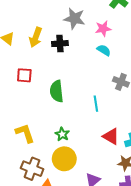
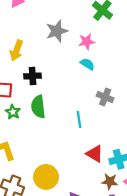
gray star: (74, 19) -> (57, 31), turned -30
black cross: (60, 44) -> (33, 76), moved
green star: (62, 134) -> (13, 112), moved

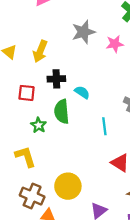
cyan semicircle: (87, 64) -> (82, 92), moved
green star: (13, 112) -> (39, 125), moved

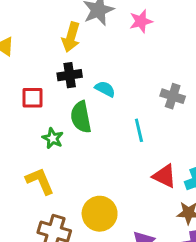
yellow arrow: (40, 51) -> (71, 37), moved

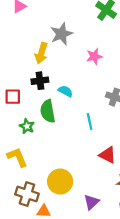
pink star: (141, 21) -> (94, 56), moved

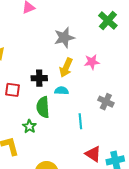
yellow arrow: (41, 53) -> (66, 68), moved
cyan semicircle: (65, 91) -> (62, 91), turned -32
green star: (27, 126) -> (29, 126), moved

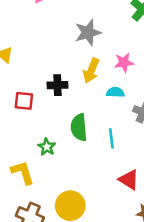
cyan semicircle: (62, 91) -> (115, 92), moved
green semicircle: (43, 107) -> (79, 127), moved

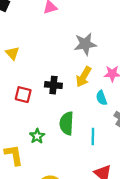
cyan semicircle: (115, 92) -> (101, 98), turned -120

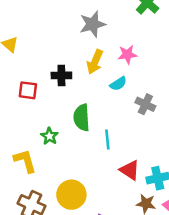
cyan semicircle: (101, 98) -> (118, 84), turned -96
cyan line: (93, 136) -> (107, 139), moved

